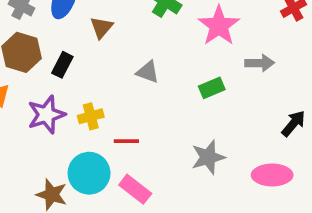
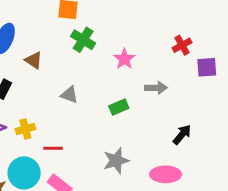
pink star: (219, 26) -> (124, 59), size x0.7
brown triangle: (101, 27) -> (34, 60), turned -36

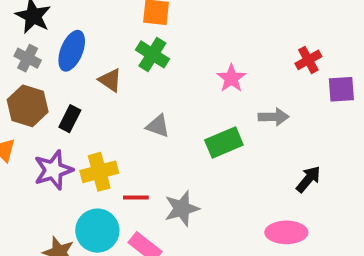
green cross: (83, 40) -> (152, 54), moved
green rectangle: (119, 107) -> (224, 142), size x1.4
yellow cross: (25, 129) -> (99, 172), size x1.4
gray star: (116, 161) -> (182, 209), moved

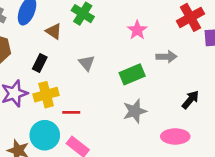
red cross: (308, 60) -> (190, 17), size x1.5
black rectangle: (70, 119) -> (40, 63), moved
gray triangle: (158, 126) -> (87, 63), turned 30
gray star: (182, 209) -> (135, 111), moved

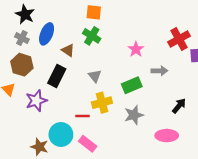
black rectangle: (40, 63) -> (57, 76), size x1.5
yellow cross: (46, 95) -> (102, 103), moved

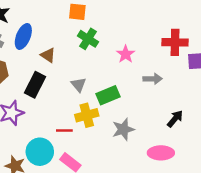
green cross: (92, 36) -> (88, 39), moved
red cross: (179, 39) -> (175, 42), turned 30
green rectangle: (132, 85) -> (108, 95), moved

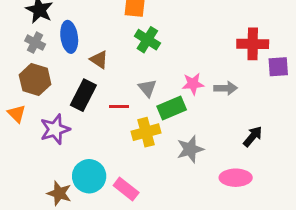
blue ellipse: (23, 36) -> (69, 37), turned -30
pink star: (126, 54) -> (193, 84), moved, turned 30
gray triangle: (79, 85) -> (147, 88), moved
red line: (64, 131) -> (119, 107), moved

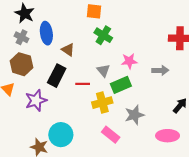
pink star: (193, 84) -> (129, 61), moved
pink rectangle: (126, 189) -> (111, 135), moved

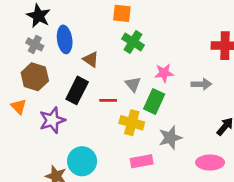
green rectangle: (121, 85) -> (154, 102), turned -42
yellow cross: (102, 103) -> (132, 123), turned 30
pink rectangle: (111, 135) -> (142, 161), turned -48

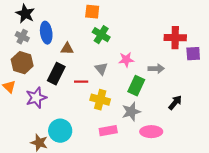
brown triangle: (91, 59) -> (67, 49), turned -32
green rectangle: (154, 102) -> (136, 86), moved
pink ellipse: (210, 162) -> (151, 132), moved

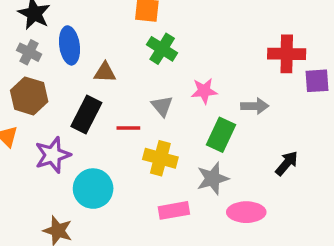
cyan circle: (60, 131) -> (93, 189), moved

